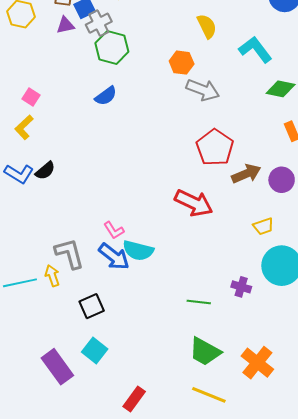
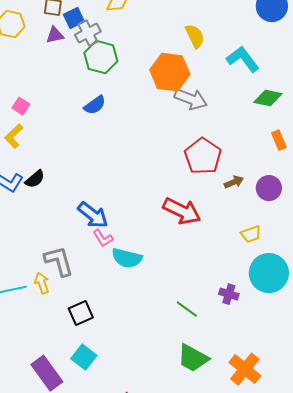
orange hexagon: (182, 63) -> (170, 72), size x1.6
brown arrow: (246, 174) -> (234, 182), size x0.7
blue arrow: (114, 257) -> (93, 215), moved
green line: (199, 302) -> (187, 309), turned 30

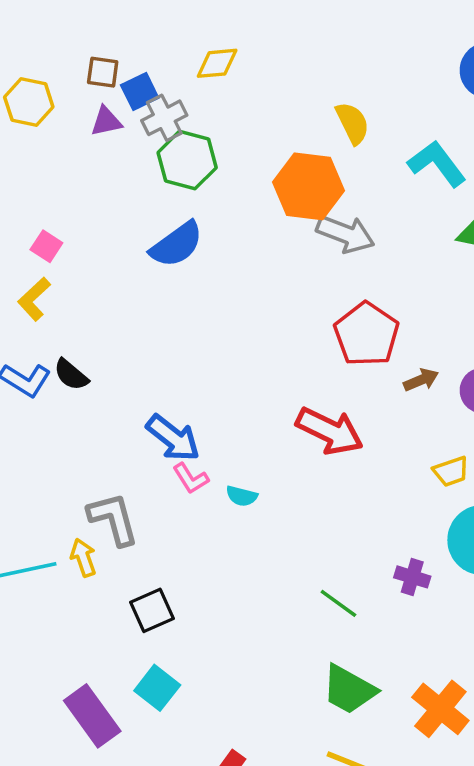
blue semicircle: (95, 105) -> (177, 244), size x1.4
black semicircle: (35, 179) -> (71, 375), turned 80
cyan semicircle: (127, 258) -> (242, 496), moved, size x0.6

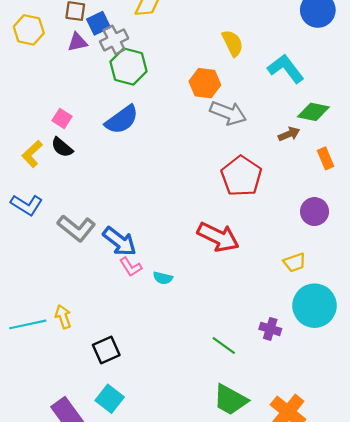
orange hexagon: (309, 186) -> (205, 83), size x0.7
pink square: (46, 246) -> (62, 119), moved
black semicircle: (71, 375) -> (62, 147), moved
brown arrow: (421, 380) -> (289, 134), moved
gray L-shape: (113, 519) -> (76, 228), moved, turned 144

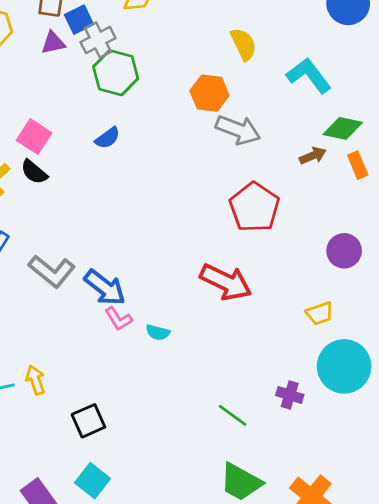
pink square: (62, 119) -> (34, 137), size x1.4
blue semicircle: (122, 120) -> (108, 138), size x0.6
orange rectangle: (326, 158) -> (358, 165), moved

